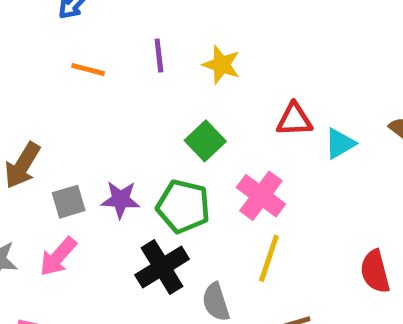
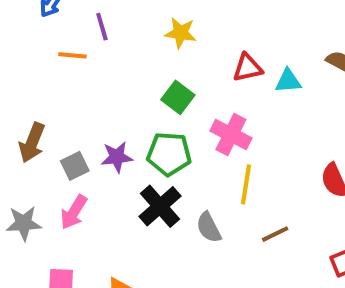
purple line: (159, 55) -> (102, 27), moved
cyan triangle: (340, 144) -> (288, 81), turned 36

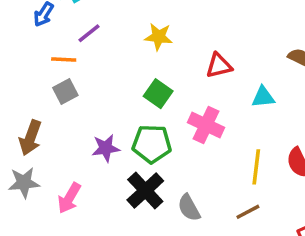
purple line: (102, 27) -> (89, 33), turned 70
cyan triangle: (288, 81) -> (263, 97), moved
gray square: (75, 166) -> (65, 91), moved
yellow line: (246, 184) -> (256, 167), moved
gray star: (24, 223) -> (24, 183), moved

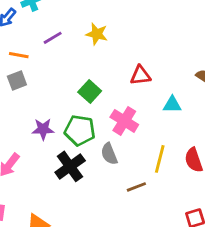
purple line: (89, 33) -> (53, 38), moved
yellow star: (159, 37) -> (97, 34), moved
gray semicircle: (189, 208) -> (109, 154), moved
brown line: (248, 212) -> (136, 187), moved

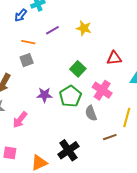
green pentagon: (80, 130) -> (70, 96), turned 30
black cross: (70, 166) -> (68, 150), moved

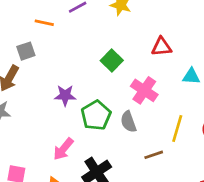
gray square: (27, 60) -> (26, 51), moved
green pentagon: (70, 96) -> (96, 115), moved
pink arrow: (20, 120) -> (63, 149), moved

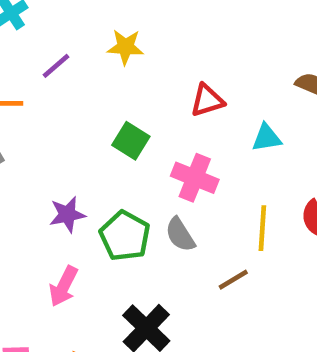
pink arrow: (63, 149) -> (63, 286), moved

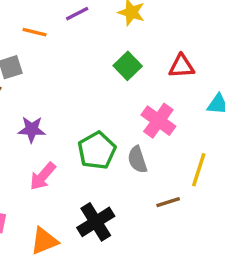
green square: (131, 141) -> (128, 66), moved
purple star: (67, 214) -> (32, 129), moved

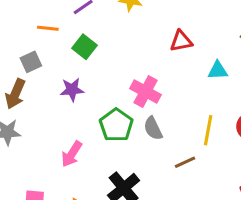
green square: (128, 66) -> (84, 47), moved
pink cross: (158, 121) -> (146, 92), moved
purple star: (32, 129) -> (72, 90), moved

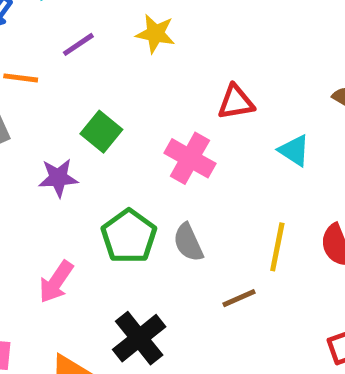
green square: (84, 47) -> (101, 132), moved
cyan triangle: (218, 70) -> (294, 151), turned 35
pink cross: (146, 92) -> (190, 158), moved

